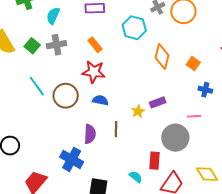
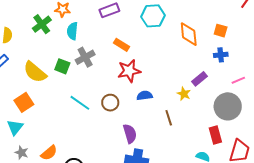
blue cross: (205, 90) -> (221, 55), moved
brown circle: (66, 96) -> (110, 103), size x0.7
purple semicircle: (90, 134) -> (130, 134), moved

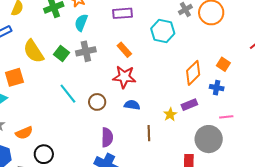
orange diamond: (189, 34) -> (193, 73), moved, turned 35

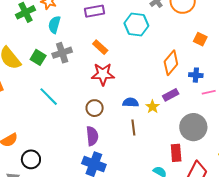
orange square: (223, 64) -> (200, 39), moved
brown circle: (97, 102) -> (95, 108), moved
blue semicircle: (132, 105) -> (131, 102), moved
pink line: (226, 117) -> (209, 92), moved

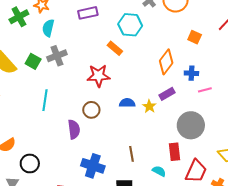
orange rectangle: (100, 47) -> (115, 48), moved
cyan line: (49, 97) -> (45, 100), turned 55
brown line: (133, 127) -> (132, 154), moved
purple semicircle: (92, 136) -> (74, 129), moved

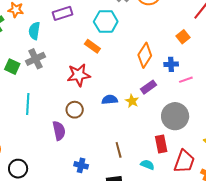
cyan semicircle: (48, 28) -> (34, 31), moved
orange square: (195, 37) -> (183, 37), moved, turned 32
blue cross: (93, 166) -> (81, 165), size x0.6

